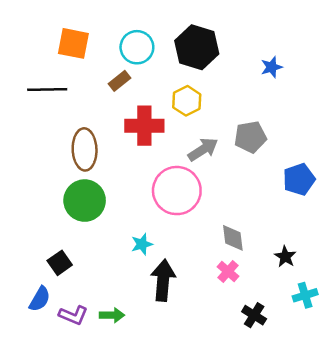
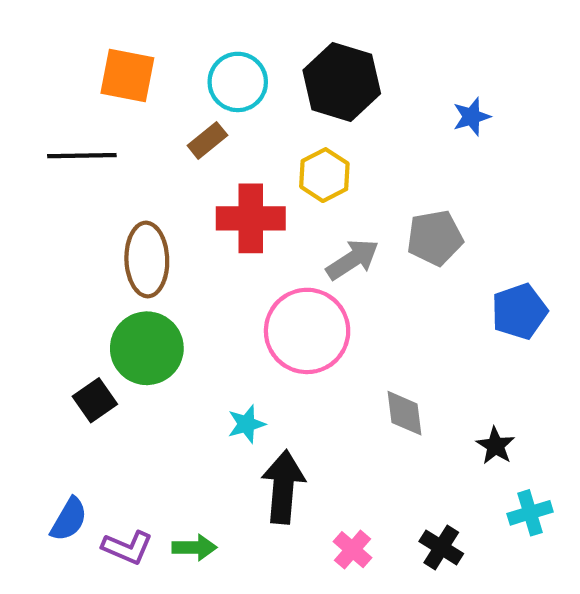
black square: (60, 263) -> (95, 400), moved
pink cross: (228, 272) -> (353, 550), moved

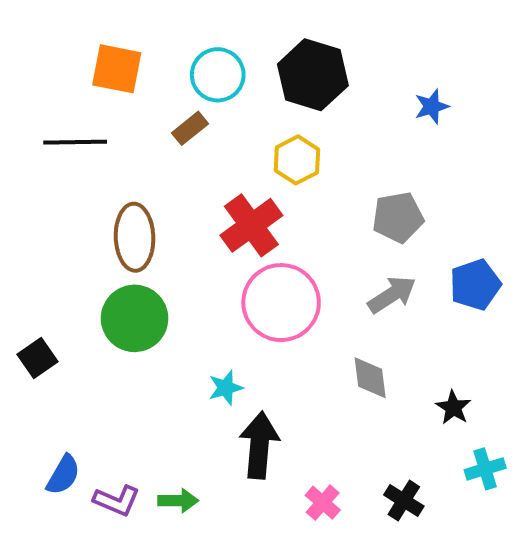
red cross: (251, 218) -> (251, 225), moved, turned -36
gray arrow: (353, 260) -> (392, 295), moved
black square: (95, 400) -> (37, 358), moved

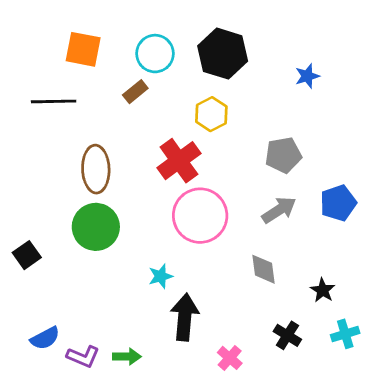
blue semicircle: (63, 475) -> (45, 338), turned 32
black cross: (404, 501) -> (287, 335), moved

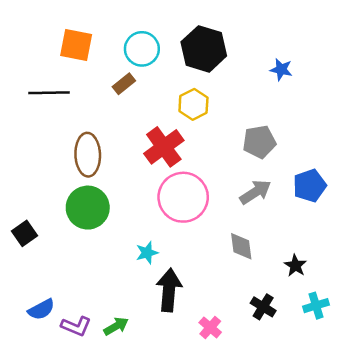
blue star: (307, 76) -> (281, 70), turned 30
green arrow: (127, 357) -> (116, 326), turned -30

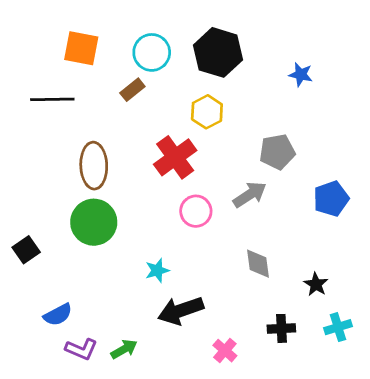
gray arrow: (255, 192) -> (250, 195), moved
pink circle: (183, 197) -> (196, 211), size x0.6
black arrow: (169, 290) -> (181, 310), turned -114
black cross: (263, 307) -> (281, 328), turned -35
blue semicircle: (41, 309) -> (58, 315), moved

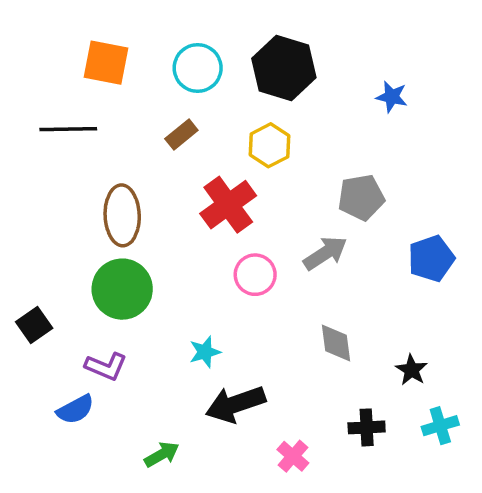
brown rectangle: (132, 90) -> (181, 134), moved
purple L-shape: (81, 349) -> (106, 366), moved

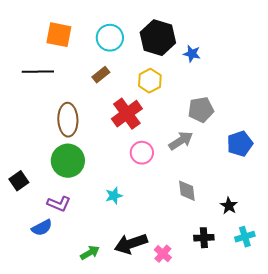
blue star: (392, 97) -> (192, 54), moved
black arrow: (235, 404) -> (131, 244), moved

